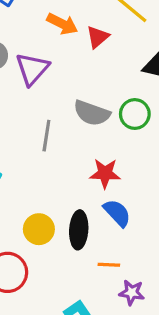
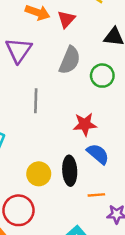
gray semicircle: (92, 113) -> (70, 60), moved, turned -80

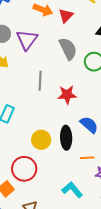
gray semicircle: (70, 60) -> (68, 49), turned -50
red star: (85, 124) -> (67, 95), moved

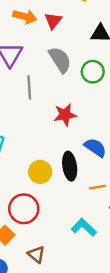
gray line: (40, 81) -> (29, 87), moved

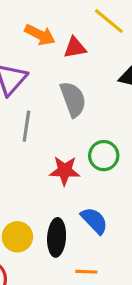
red triangle: (53, 21) -> (75, 48), turned 30
green circle: (93, 72) -> (104, 156), moved

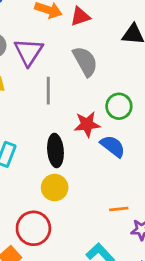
blue semicircle: (94, 221) -> (113, 146), moved
black ellipse: (57, 237) -> (55, 151), moved

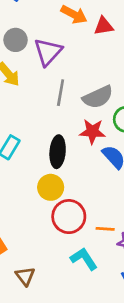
gray semicircle: (85, 61) -> (98, 97), moved, turned 84
orange line: (119, 209) -> (105, 229), moved
red circle: (33, 228) -> (69, 217), moved

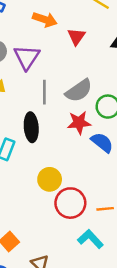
red triangle: (104, 26) -> (76, 37), moved, turned -36
black ellipse: (58, 152) -> (31, 127), moved

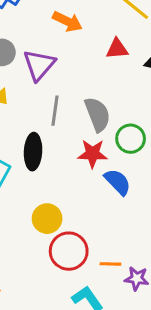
red triangle: (76, 37) -> (117, 49), moved, turned 42
gray semicircle: (79, 91) -> (97, 114), turned -84

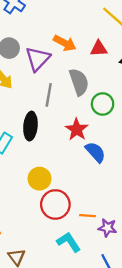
orange arrow: (67, 21) -> (65, 43), moved
gray semicircle: (97, 114) -> (79, 82), moved
green circle: (131, 139) -> (103, 104), moved
red star: (93, 154) -> (77, 129), turned 30

